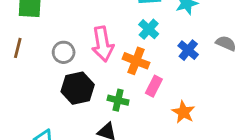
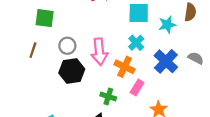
blue cross: (188, 50) -> (166, 61), size x1.5
gray circle: (64, 52) -> (67, 46), moved
black hexagon: (78, 88) -> (72, 71), moved

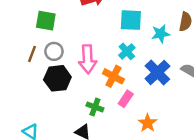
green square: (45, 18) -> (46, 21), moved
brown line: (33, 50) -> (32, 54), moved

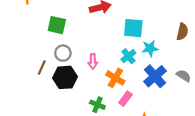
cyan star: (161, 34) -> (150, 48), moved
brown line: (32, 54) -> (42, 68), moved
pink arrow: (88, 59) -> (93, 61), size x0.6

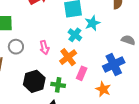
blue cross: (155, 76) -> (114, 64), moved, turned 30
black hexagon: (65, 77) -> (34, 81), moved
orange cross: (115, 78) -> (68, 57), turned 36

